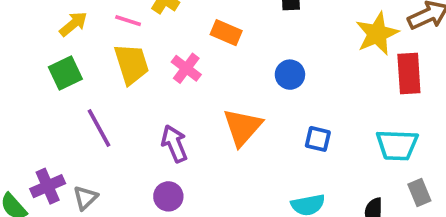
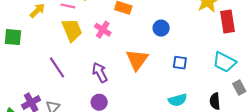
green square: (65, 73) -> (13, 37), moved, turned 36
cyan trapezoid: (397, 145) -> (224, 62), turned 30

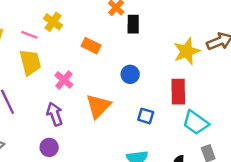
red rectangle: (228, 22) -> (178, 92), moved
pink cross: (103, 30) -> (64, 80), moved

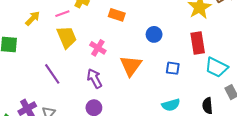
pink line: (29, 35) -> (62, 14), turned -32

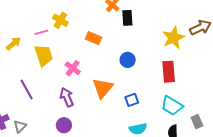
yellow arrow: (33, 18) -> (13, 43), moved
cyan trapezoid: (216, 67) -> (172, 106), moved
blue square: (173, 68) -> (132, 100), moved, turned -32

